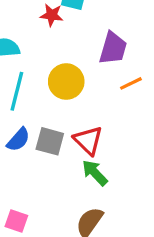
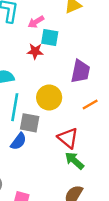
orange line: (131, 83) -> (90, 105), moved
gray square: (50, 141) -> (30, 123), moved

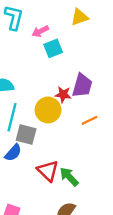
cyan square: (50, 38) -> (53, 48), turned -36
red star: (35, 51) -> (63, 94), moved
red triangle: (68, 138) -> (48, 171), moved

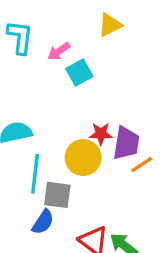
purple trapezoid: (82, 86) -> (126, 143), moved

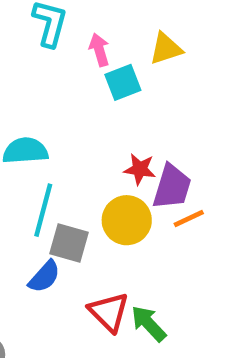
yellow triangle: (110, 25) -> (166, 49), moved
pink arrow: (59, 51) -> (99, 50), turned 100
yellow circle: (83, 158) -> (127, 220), moved

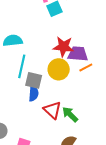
red star: (140, 169) -> (63, 47), size x1.5
purple trapezoid: (172, 187) -> (78, 54), turned -100
blue semicircle: (44, 277) -> (34, 93), moved, turned -35

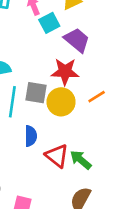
purple trapezoid: (78, 54) -> (77, 40), moved, turned 40
gray square: (34, 80) -> (36, 93), moved

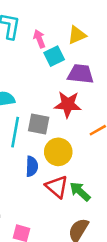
purple trapezoid: (77, 40) -> (81, 74), turned -36
yellow circle: (61, 102) -> (58, 152), moved

